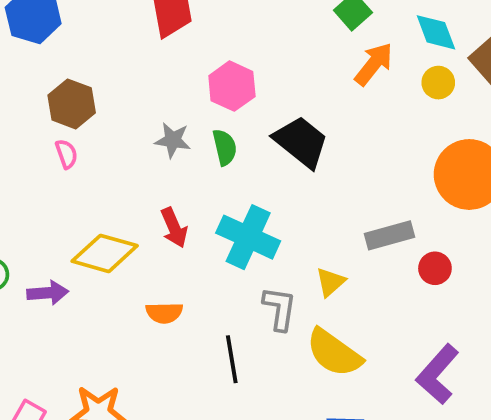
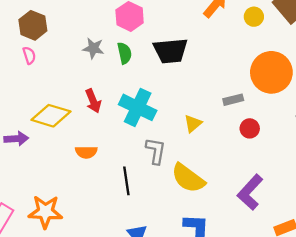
black trapezoid: (301, 142) -> (171, 51), turned 135
gray rectangle: (389, 235) -> (233, 100), moved, size x0.7
yellow triangle: (331, 282) -> (193, 124), moved

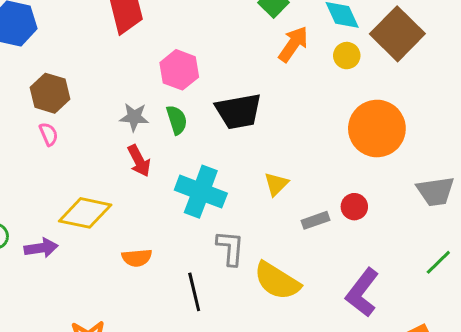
gray rectangle: (233, 100) -> (316, 220), moved
red arrow: (93, 101) -> (139, 161), moved
yellow triangle: (193, 124) -> (276, 184), moved

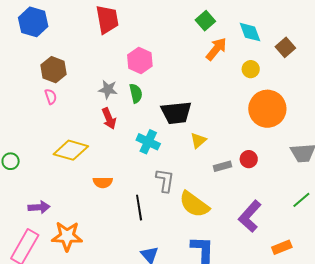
brown square: (397, 34) -> (285, 47), size x0.6
yellow circle: (347, 56) -> (251, 69), moved
black trapezoid: (238, 111) -> (176, 113), moved
cyan cross: (201, 192) -> (148, 142), size x0.7
purple arrow: (41, 248) -> (39, 207), moved

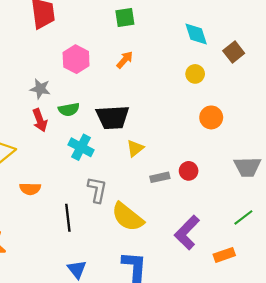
green square: (205, 21) -> (125, 17), moved, turned 30
orange arrow: (216, 49) -> (125, 60), moved, size x0.7
green semicircle: (136, 93) -> (69, 109), moved, turned 90
orange circle: (267, 109) -> (211, 117), size x0.6
orange rectangle: (282, 247) -> (224, 255), moved

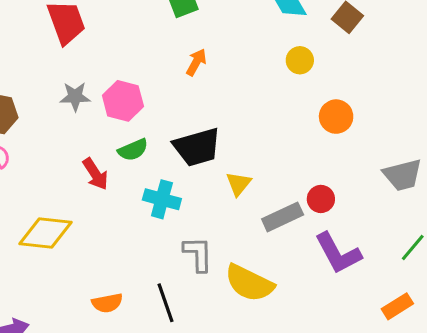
pink hexagon: (76, 59) -> (123, 101), moved
gray star: (40, 89) -> (75, 97), moved
gray rectangle: (160, 177) -> (283, 217), size x1.4
orange semicircle: (30, 189) -> (107, 303), moved
purple L-shape: (187, 233) -> (338, 253), moved, turned -60

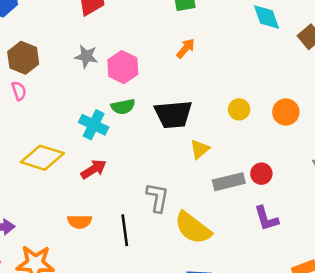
yellow circle: (300, 60) -> (239, 109), moved
red arrow: (95, 174) -> (94, 169), moved, turned -100
cyan cross: (162, 199) -> (94, 125), moved
purple L-shape: (338, 253) -> (266, 218), size x0.7

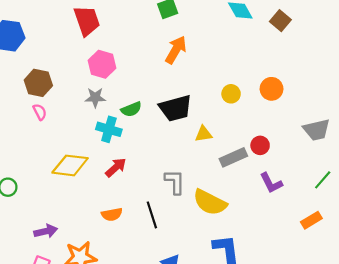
orange arrow: (186, 48) -> (176, 50), size x1.5
gray star: (86, 56) -> (95, 98), moved
pink hexagon: (123, 67) -> (102, 64), moved
yellow triangle: (200, 149) -> (204, 134), turned 42

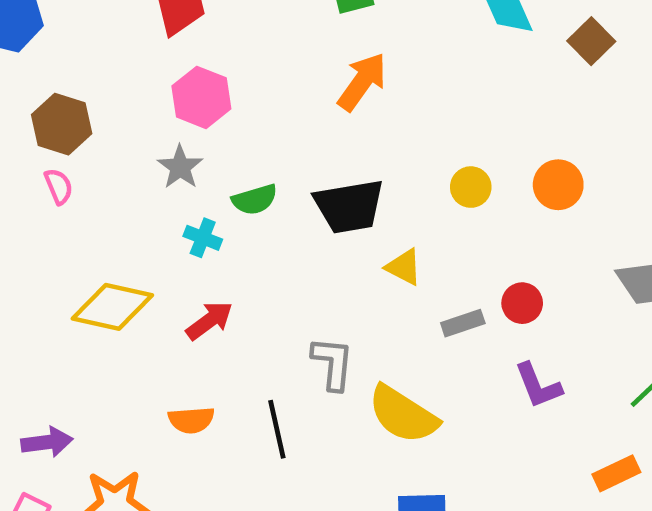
gray star: (95, 98) -> (180, 167), turned 30
cyan cross: (109, 129) -> (203, 238), size x0.7
yellow triangle: (204, 134) -> (404, 267), turned 30
gray rectangle: (233, 157) -> (463, 323), size x0.7

